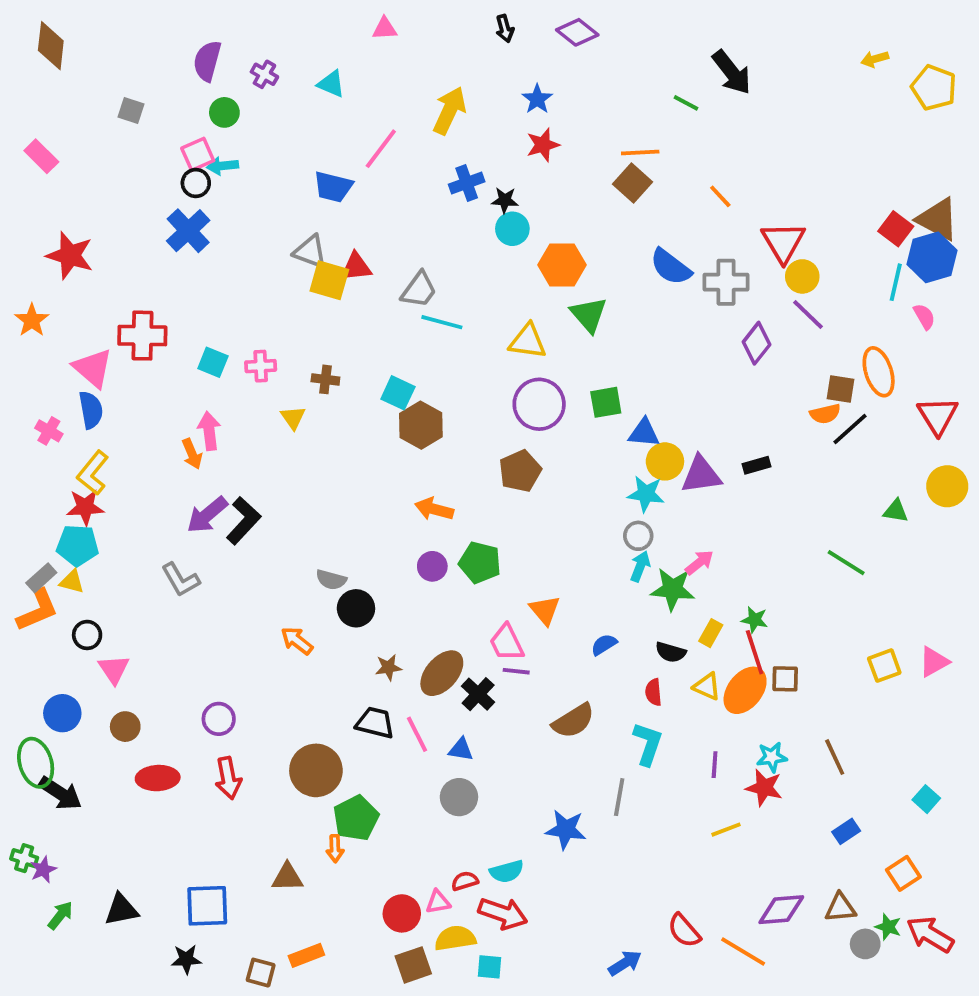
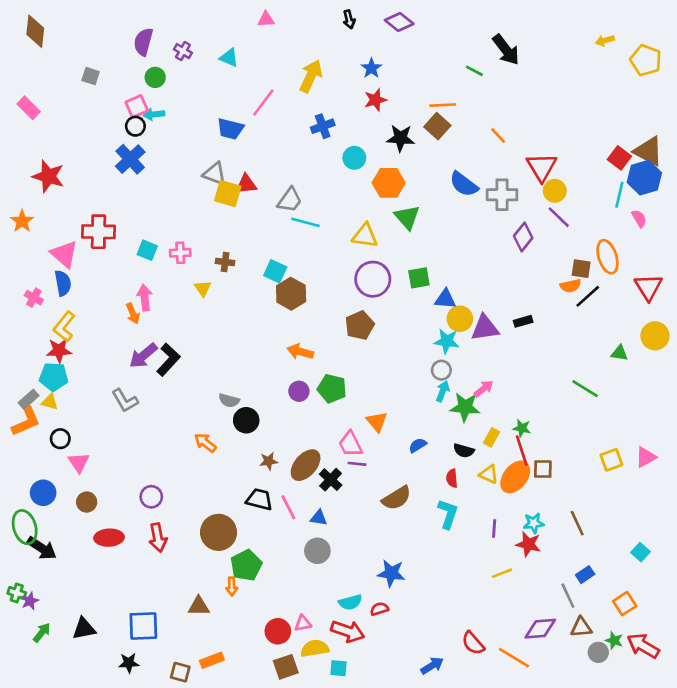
black star: (505, 200) -> (400, 138), moved, size x1.5
gray line: (619, 797) -> (568, 596), moved, turned -35
red semicircle: (465, 881) -> (379, 609), moved

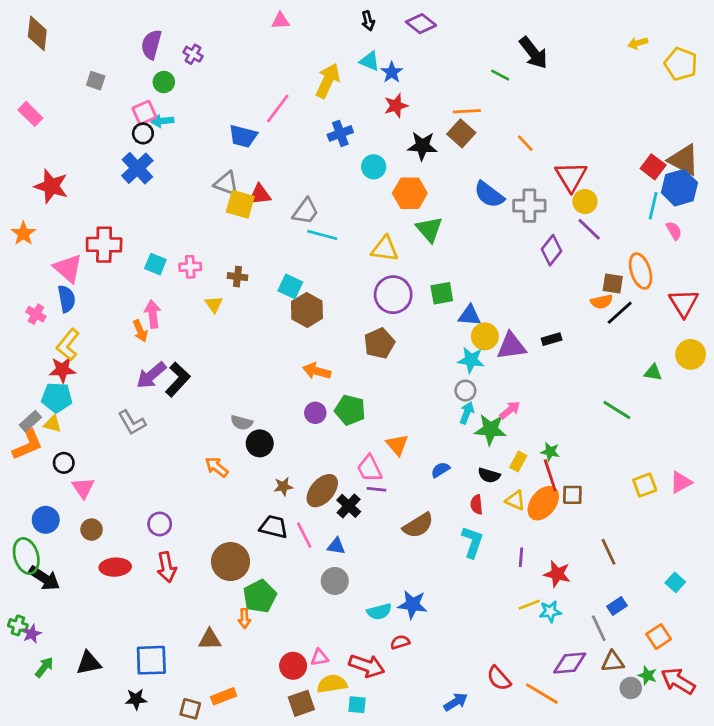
cyan triangle: (229, 58) -> (370, 61), moved
cyan star: (534, 523) -> (550, 612), moved
cyan semicircle: (350, 602) -> (379, 612), moved

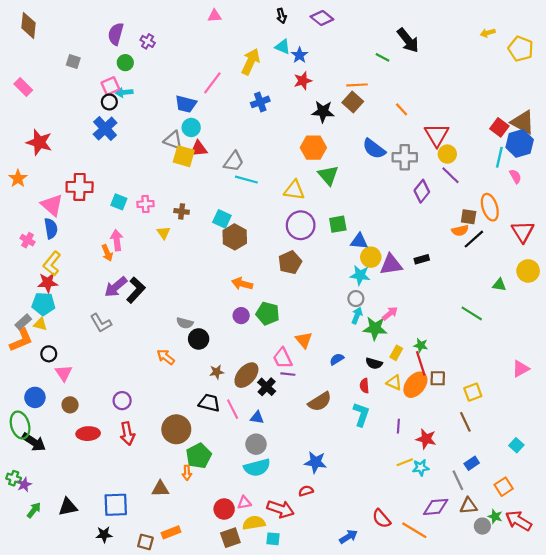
cyan circle: (374, 167) -> (191, 127), moved
yellow square: (645, 485) -> (473, 392), moved
cyan semicircle: (379, 612) -> (257, 468), moved, size x1.4

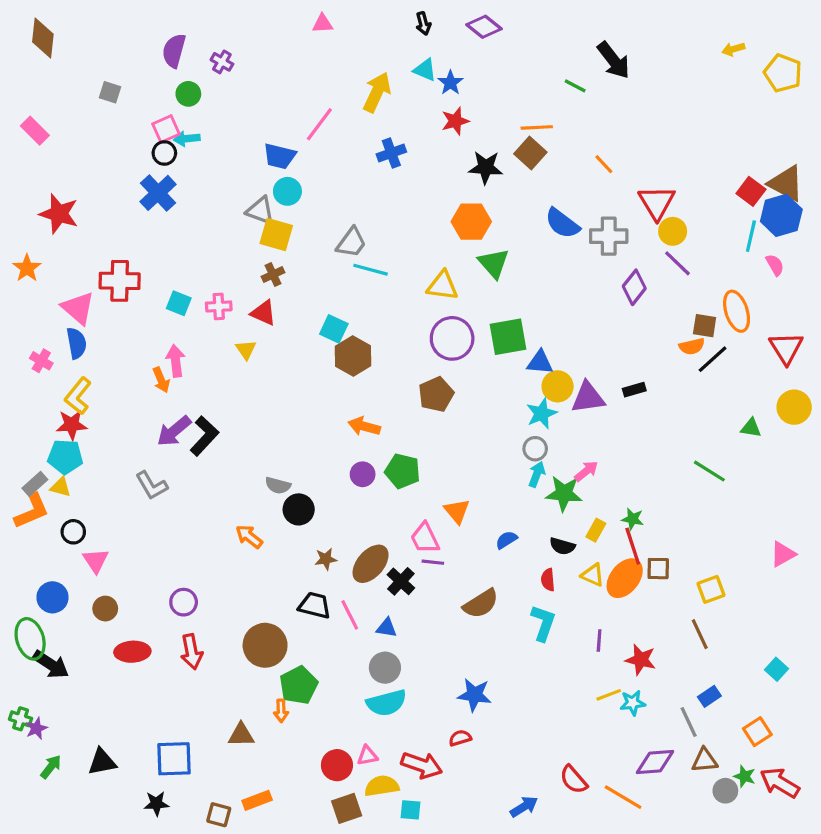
red triangle: (199, 149) -> (263, 313), moved, turned 30
brown cross: (182, 211) -> (273, 274), moved, turned -32
green square: (338, 224) -> (508, 337), size x1.4
cyan star: (360, 275) -> (542, 414), turned -30

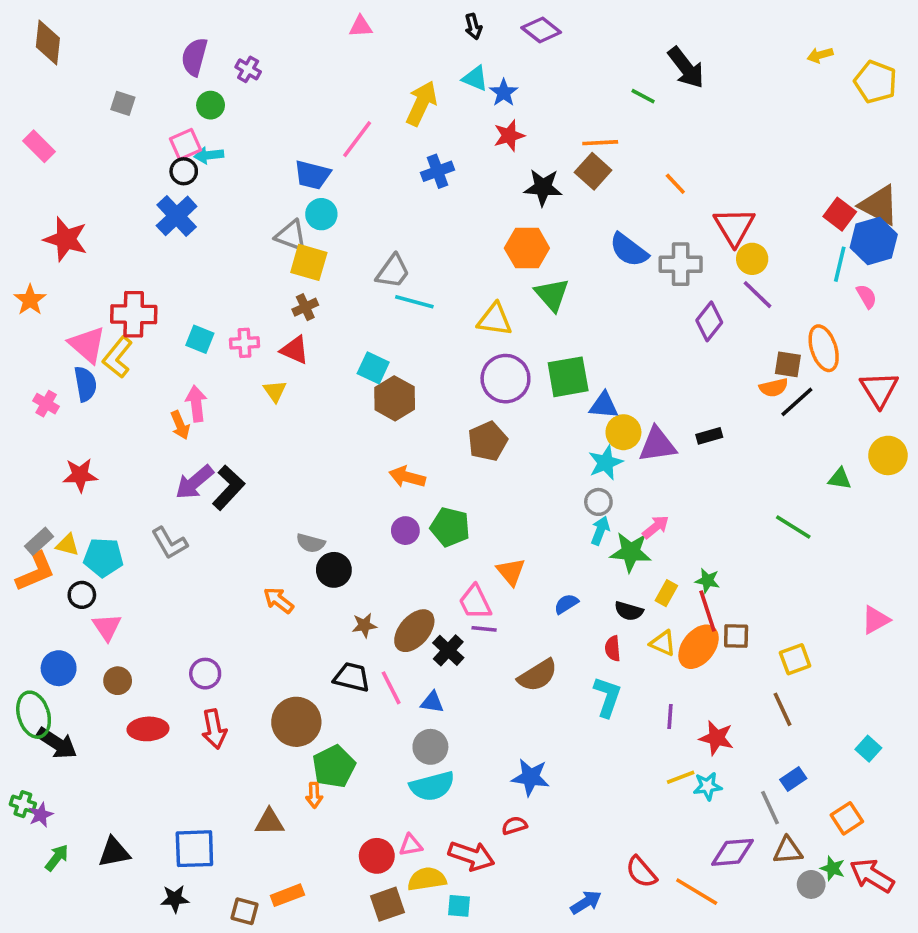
yellow L-shape: (78, 396) -> (118, 357), moved
cyan pentagon: (65, 457) -> (103, 557), moved

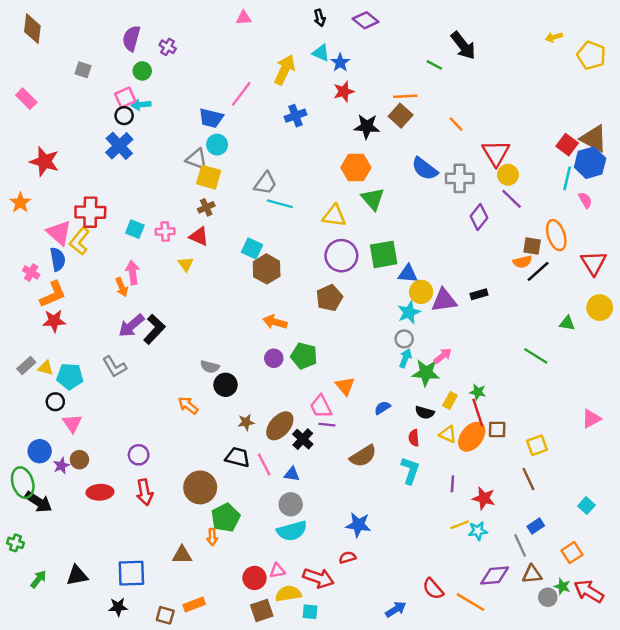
orange L-shape: (35, 572) -> (53, 294), moved
purple star: (41, 815) -> (61, 466), moved

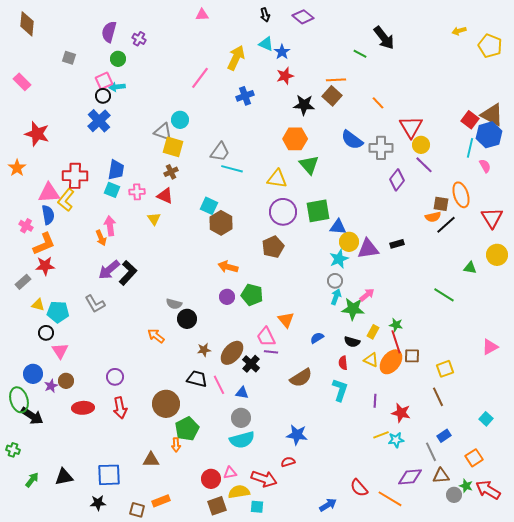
blue trapezoid: (211, 118) -> (116, 170), moved, turned -95
pink triangle: (59, 233) -> (49, 193), turned -45
gray rectangle: (26, 365) -> (23, 282), moved

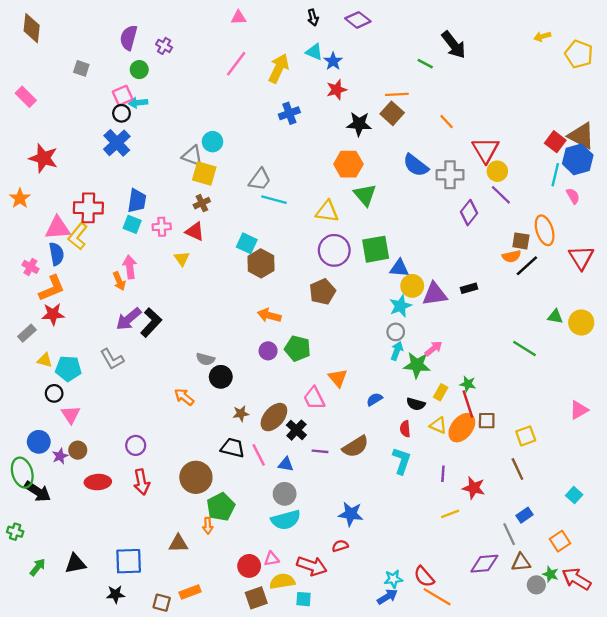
pink line: (200, 78) -> (236, 64), moved
yellow circle: (497, 255) -> (581, 322), moved
purple line: (271, 352) -> (320, 451), moved
cyan star: (396, 440) -> (393, 579), moved
orange line: (390, 499) -> (437, 597), moved

